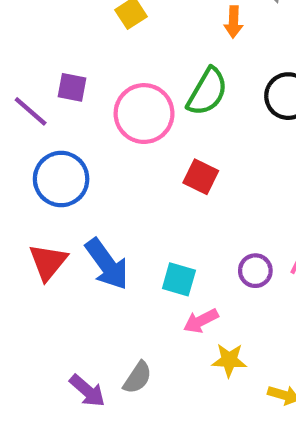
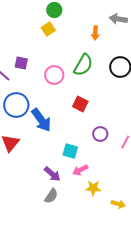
pink circle: (144, 114) -> (54, 75), size x0.7
blue arrow: (107, 264) -> (41, 120), moved
purple circle: (255, 271) -> (100, 134), moved
purple arrow: (87, 391) -> (52, 174), moved

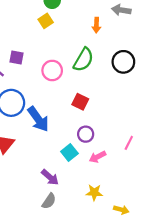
purple circle: (100, 134) -> (86, 134), moved
cyan square: (70, 151) -> (69, 152), turned 35
pink arrow: (80, 170) -> (97, 157), moved

